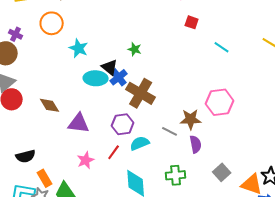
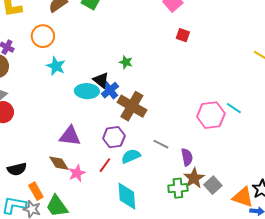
cyan line: (222, 47) -> (234, 108), moved
cyan star: (79, 48) -> (56, 66), moved
brown diamond: (50, 105) -> (59, 163), moved
brown star: (191, 119) -> (194, 178), moved, turned -30
green cross: (176, 175) -> (178, 188), moved

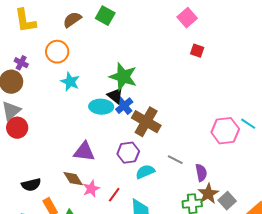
green star: (126, 62) -> (123, 77), moved, size x2.0
red line: (105, 165) -> (114, 195), moved

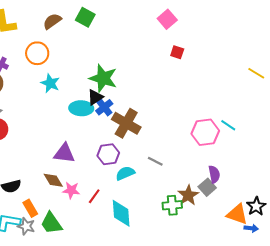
black triangle: (115, 96) -> (95, 97), turned 48
purple semicircle: (201, 173) -> (214, 174), moved
pink star: (91, 189) -> (71, 190), turned 30
gray square: (227, 201) -> (207, 187), moved

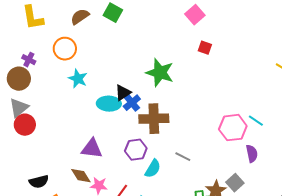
green star: (103, 78) -> (160, 73), moved
brown cross: (126, 123) -> (154, 119), turned -32
cyan semicircle: (125, 173) -> (153, 169), turned 144
purple semicircle: (214, 174) -> (252, 154), moved

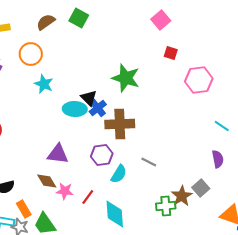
black triangle: (123, 93) -> (89, 98), turned -42
pink hexagon: (233, 128) -> (199, 80), moved

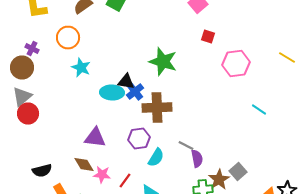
black triangle: (89, 98) -> (126, 82), turned -36
purple semicircle: (218, 159) -> (197, 158), moved

